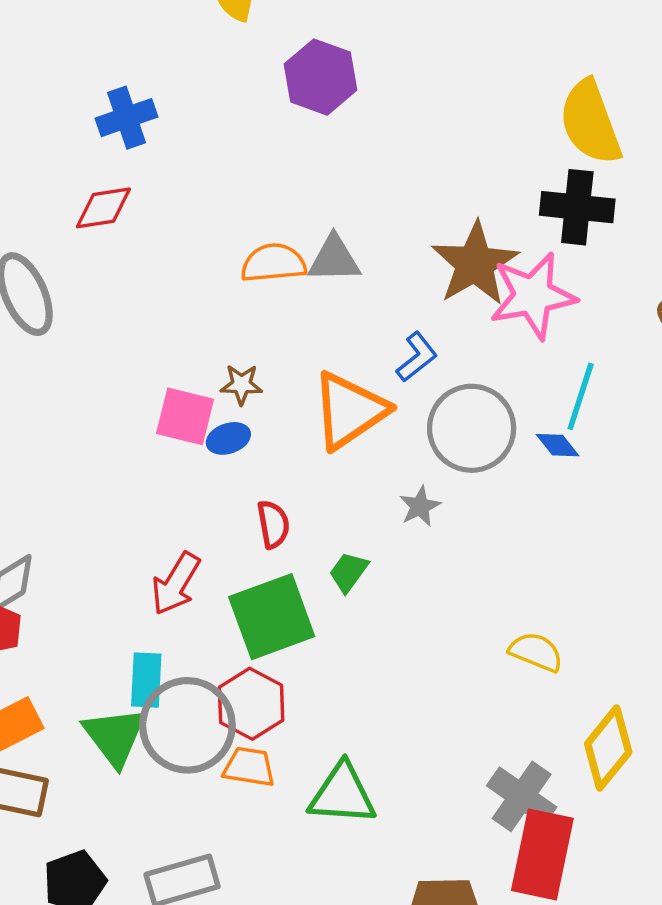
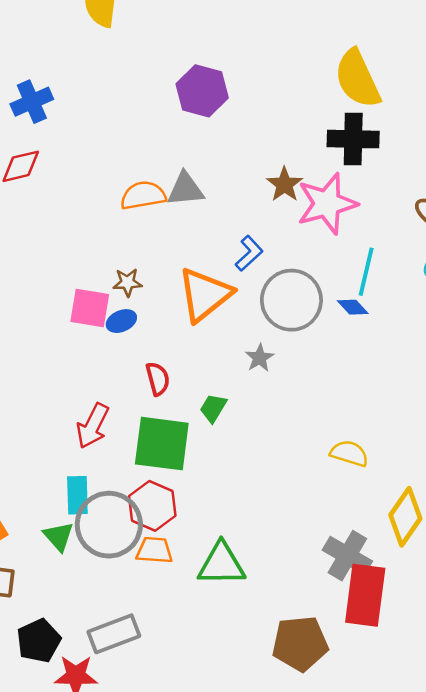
purple hexagon: (321, 77) -> (202, 91), moved
brown star: (475, 264) -> (284, 184), size x0.6
green square: (272, 617) -> (162, 444), turned 32
green triangle: (115, 736) -> (58, 536), size x0.7

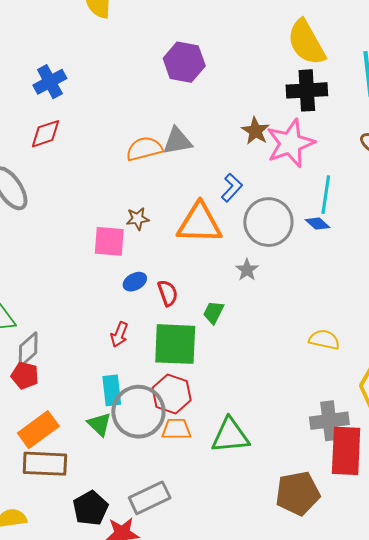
orange triangle: (205, 295) -> (199, 223), turned 45
blue ellipse: (121, 321) -> (135, 282), moved
red arrow: (93, 426) -> (119, 334), size x0.7
gray cross: (347, 556) -> (329, 421), turned -33

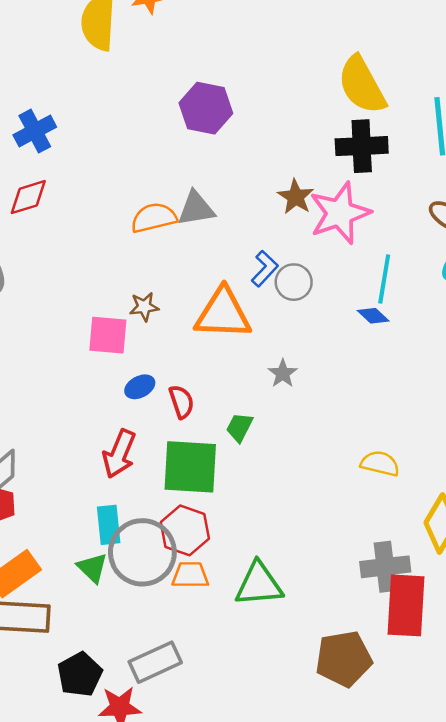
gray circle: (268, 222) -> (294, 282), moved, size x0.6
red arrow: (119, 334) -> (119, 454), size x1.5

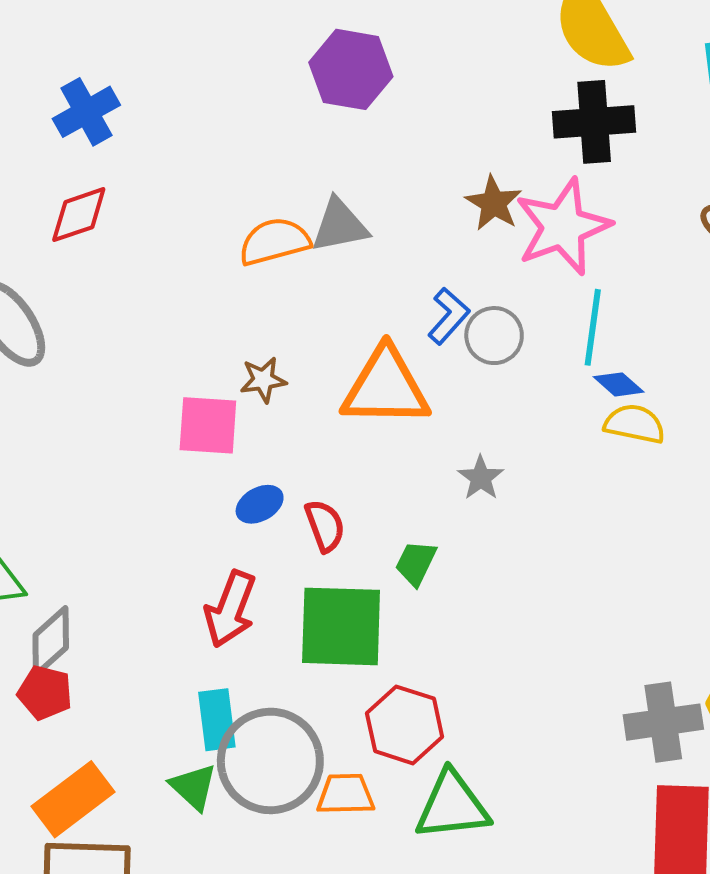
cyan line: (384, 279) -> (593, 327), moved
yellow semicircle: (380, 464) -> (635, 424), moved
red hexagon: (185, 530) -> (405, 725), moved
gray cross: (385, 567) -> (663, 722), moved

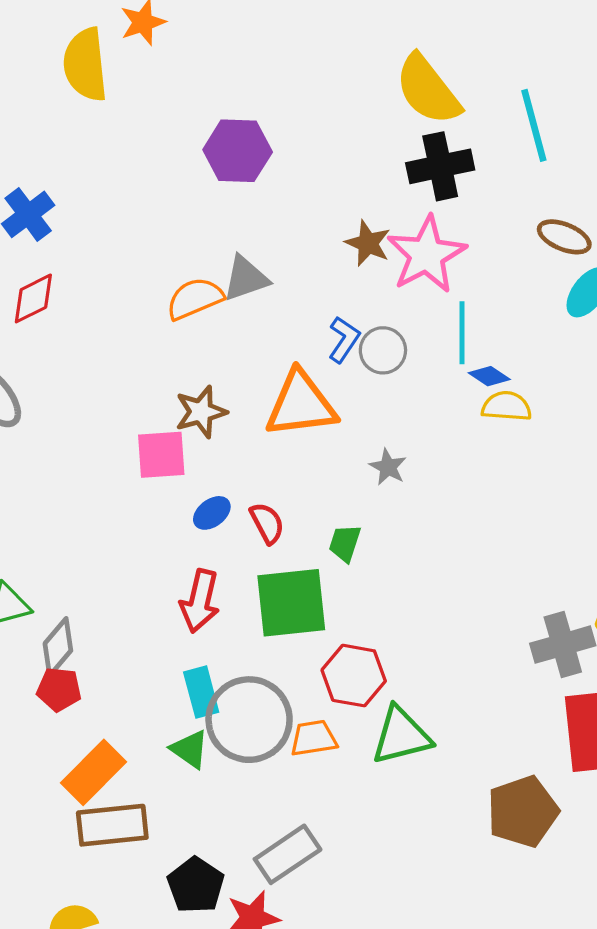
brown star: (263, 380) -> (201, 412), size x1.4

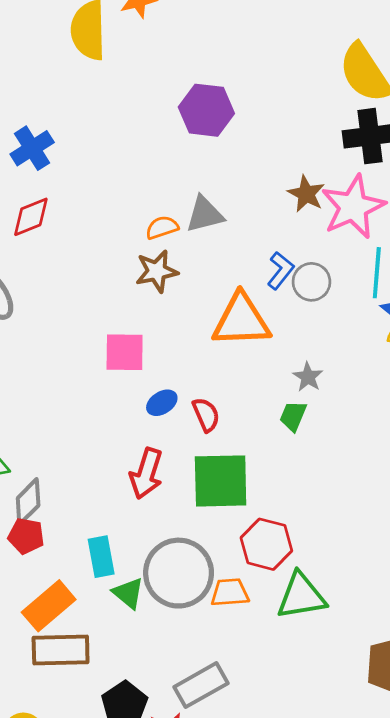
orange semicircle: (195, 299) -> (162, 227), size x0.7
brown star: (201, 412) -> (157, 271), moved
green trapezoid: (345, 543) -> (293, 416), moved
cyan rectangle: (201, 692) -> (101, 557), moved

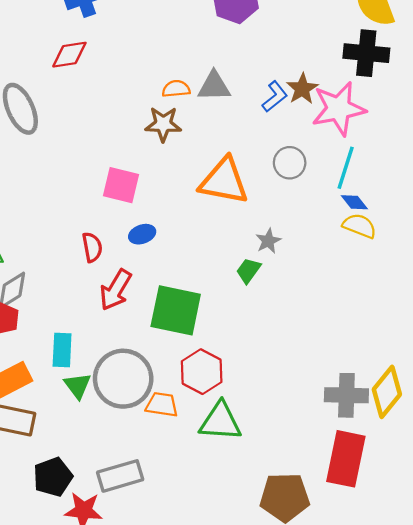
blue L-shape: (281, 271) -> (275, 97), moved
red semicircle: (206, 415) -> (92, 247), moved

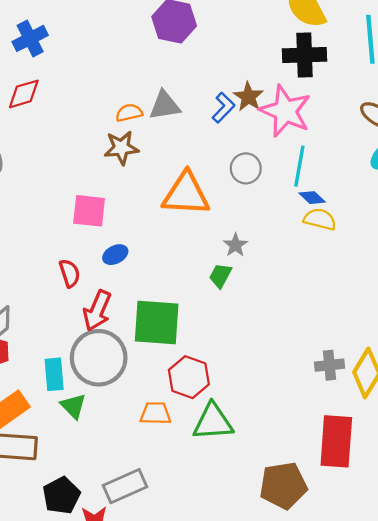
pink star: (339, 109) -> (285, 111), turned -30
gray circle: (123, 379) -> (99, 358), moved
gray cross: (346, 395) -> (330, 365), moved, size x0.7

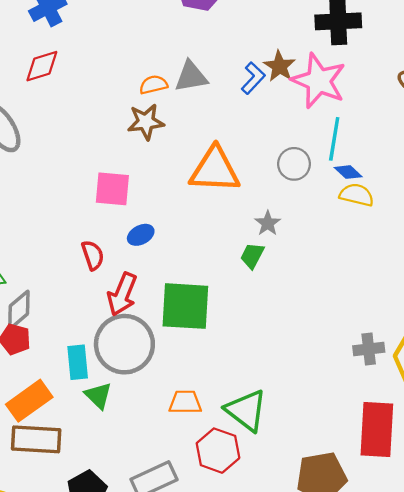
gray circle: (246, 168) -> (294, 164), moved
red hexagon: (189, 377) -> (218, 451), moved
green triangle: (213, 422) -> (246, 410), turned 42

